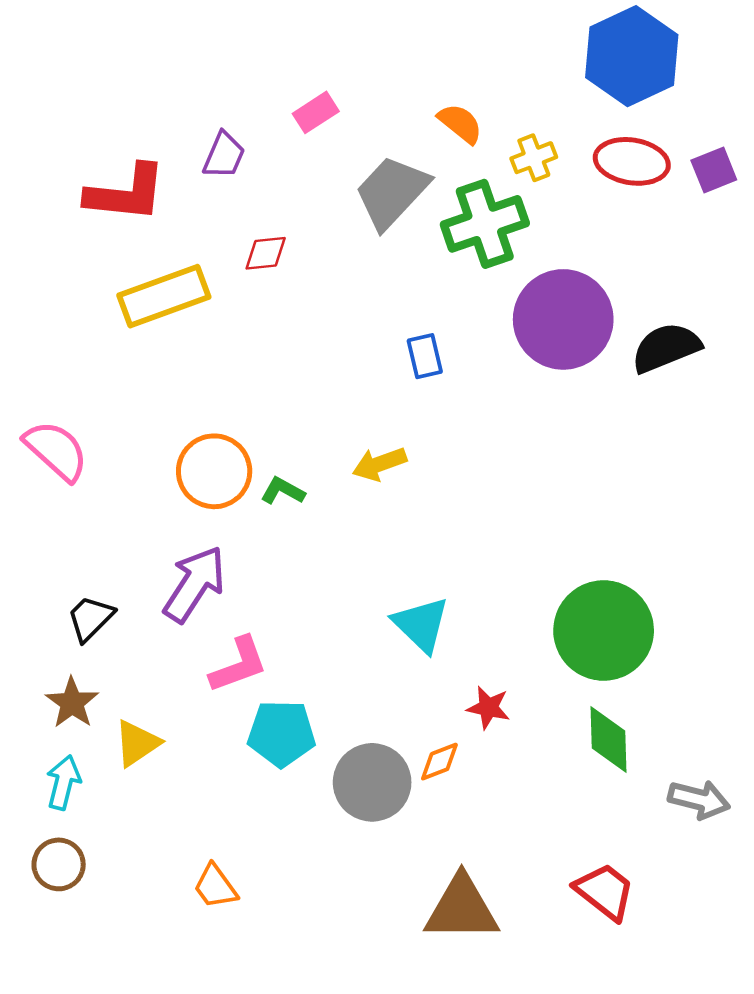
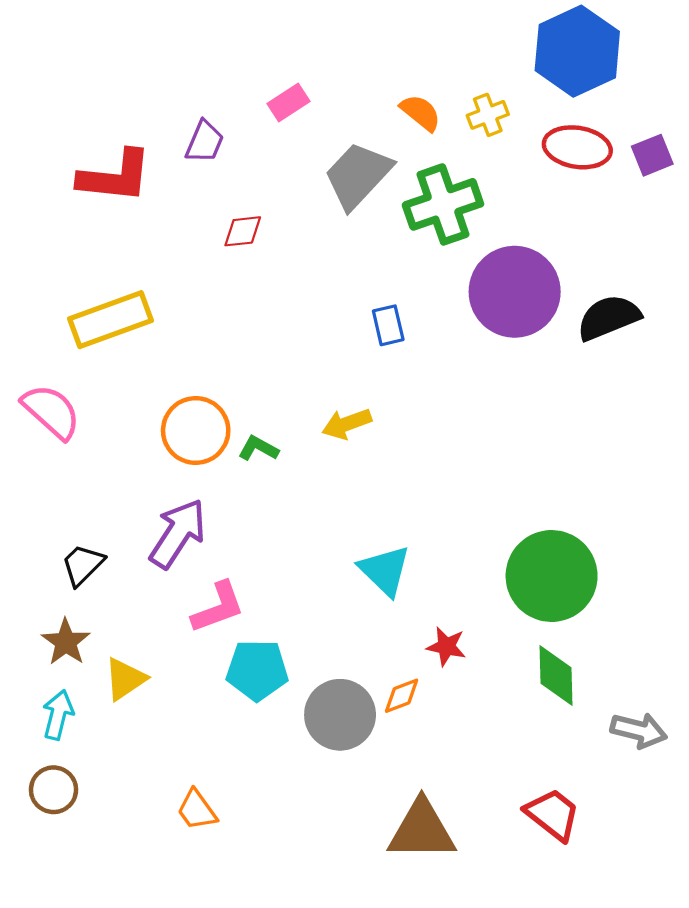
yellow cross: (534, 158) -> (488, 115), moved
yellow rectangle: (164, 296) -> (111, 320), moved

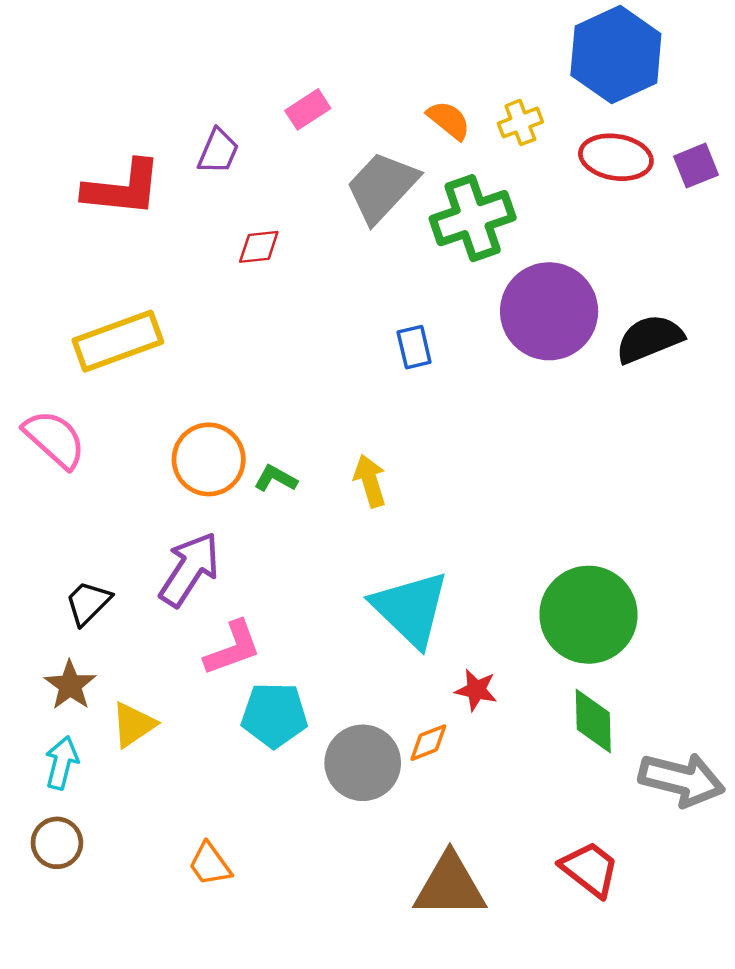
yellow arrow: (347, 424) -> (370, 481), moved, turned 93
cyan triangle: (385, 570) -> (411, 609), size x1.4
gray arrow: (639, 730) -> (682, 780), size x1.4

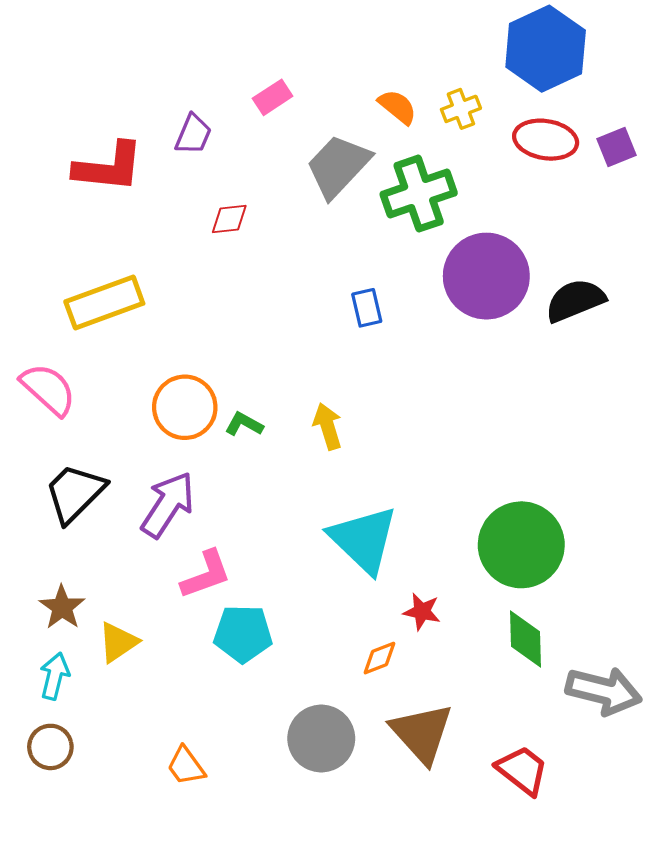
black trapezoid: (88, 603) -> (75, 493), moved, size x1.5
gray circle: (363, 763) -> (321, 738), moved
brown triangle: (450, 886) -> (422, 733), moved, turned 48

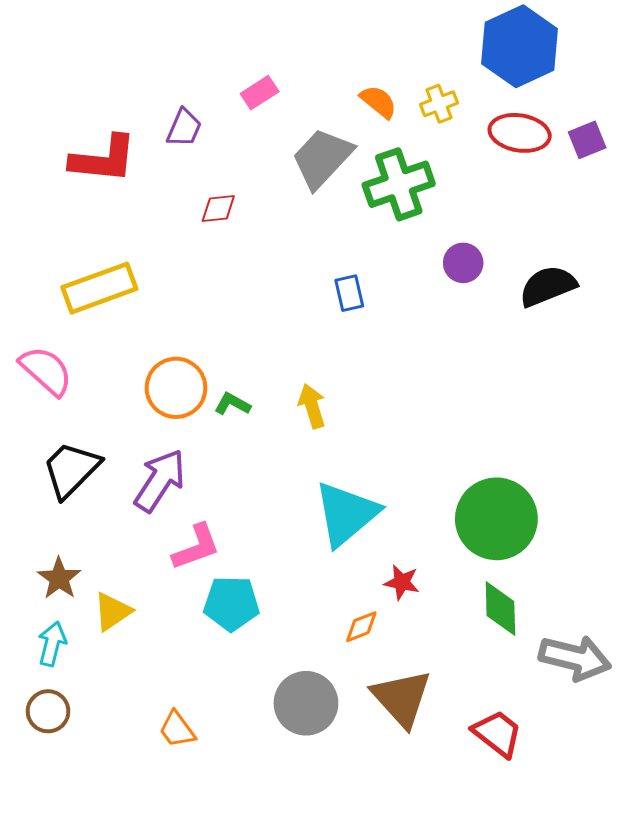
purple circle: (486, 276) -> (463, 263), size x0.5
cyan triangle: (364, 540) -> (346, 514), turned 36

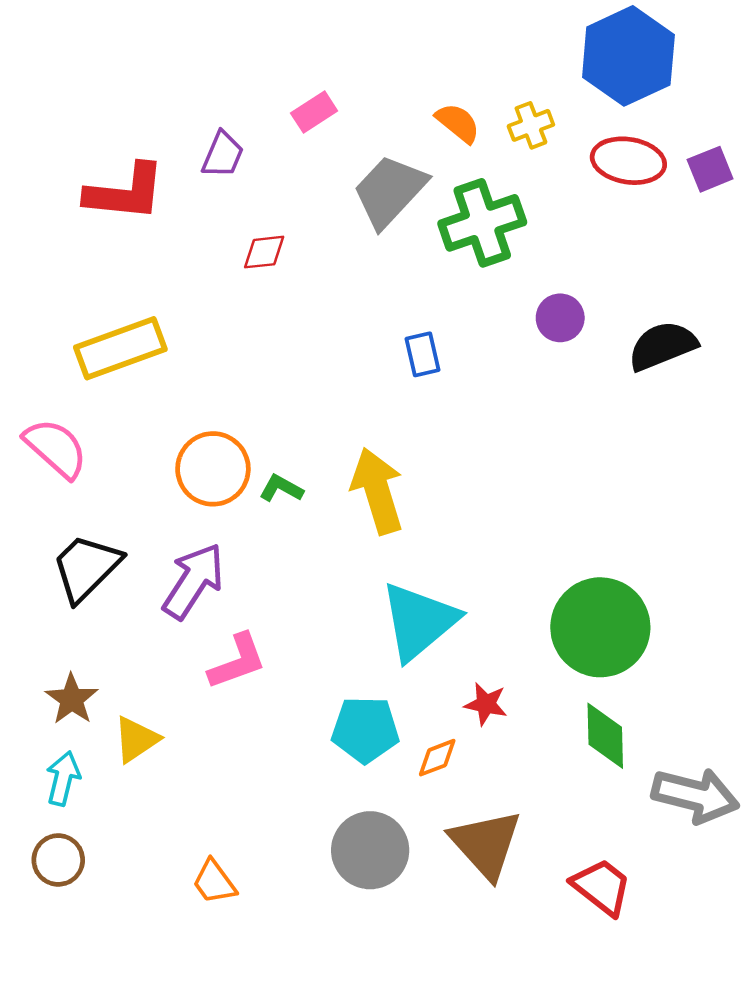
yellow arrow: (312, 406) -> (377, 491), size x1.6
cyan pentagon: (231, 603) -> (365, 730), moved

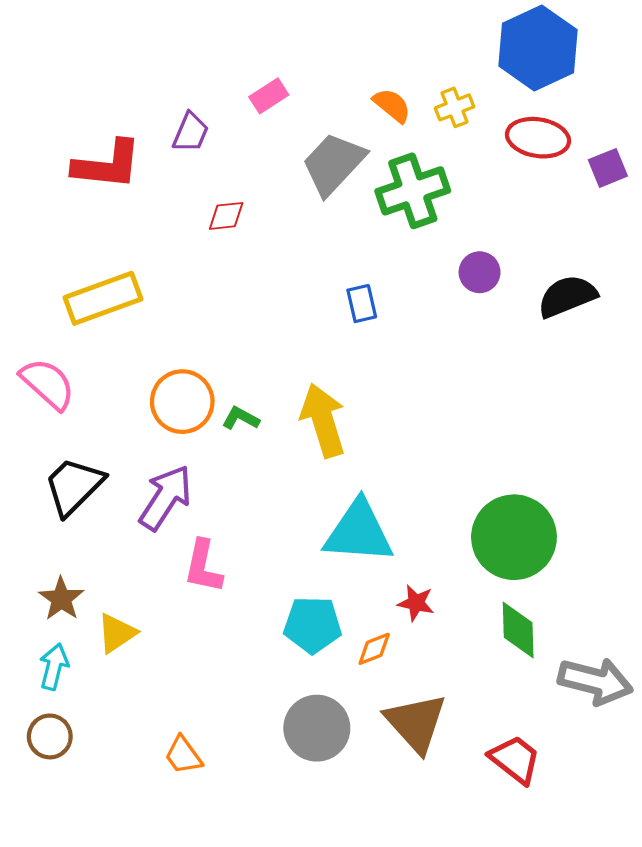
purple square: (710, 169) -> (608, 168), moved
cyan triangle: (419, 621) -> (359, 532), turned 44
pink L-shape: (237, 661) -> (203, 566), turned 122

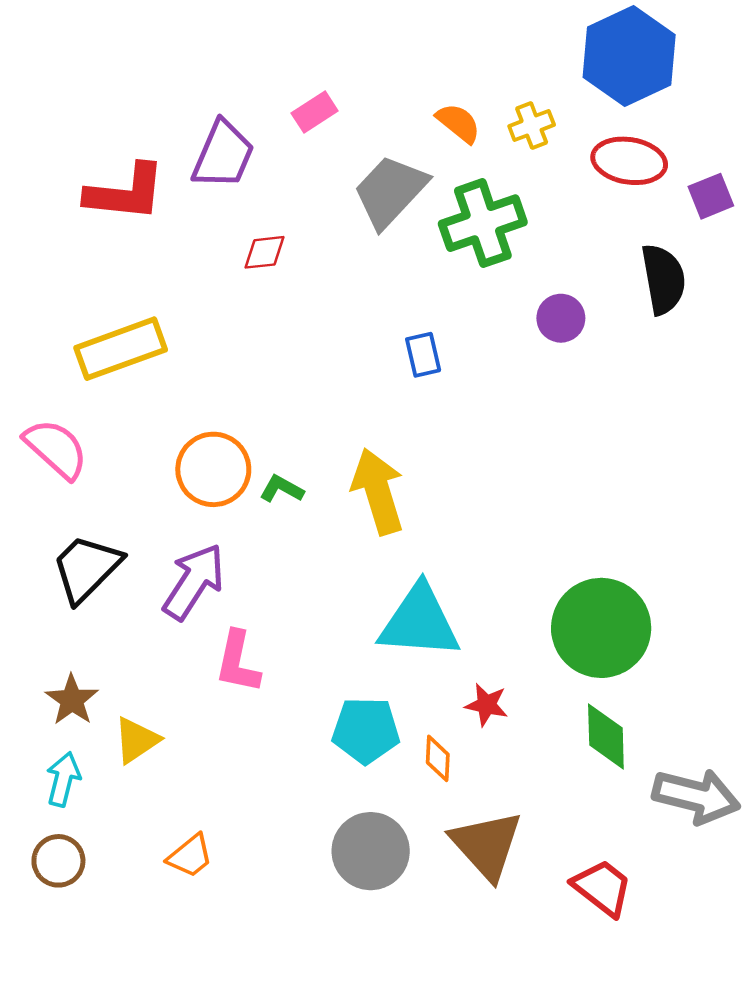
purple trapezoid: (191, 132) -> (223, 155), size x1.5
black semicircle: (567, 296) -> (663, 279), moved, turned 102
orange diamond: (374, 649) -> (438, 758), turned -66
orange trapezoid: (183, 755) -> (190, 856), moved, turned -93

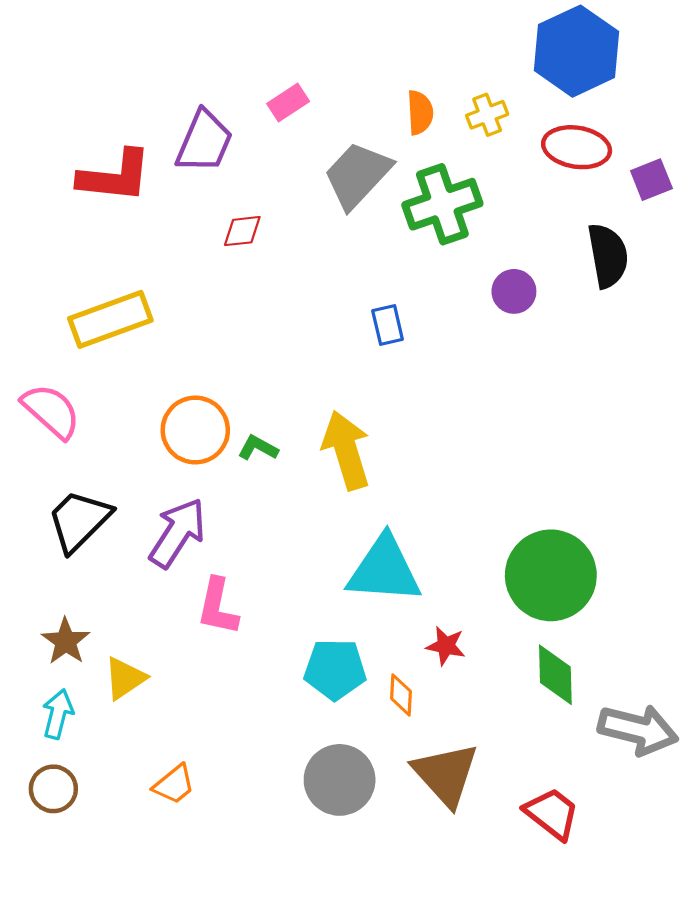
orange semicircle: (458, 123) -> (420, 113), turned 48

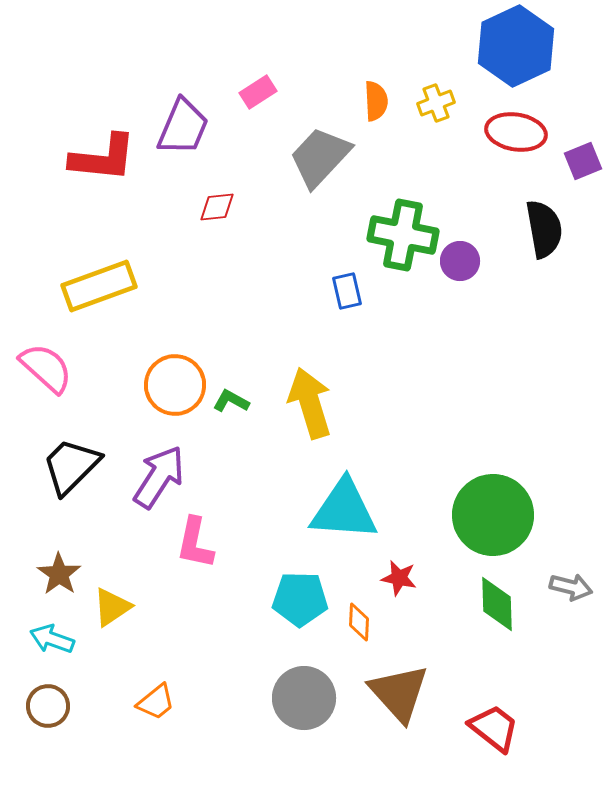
green cross: (442, 204) -> (403, 235), moved, turned 30
cyan arrow: (58, 714) -> (52, 639), turned -84
gray arrow: (638, 730) -> (571, 587), moved, size x0.6

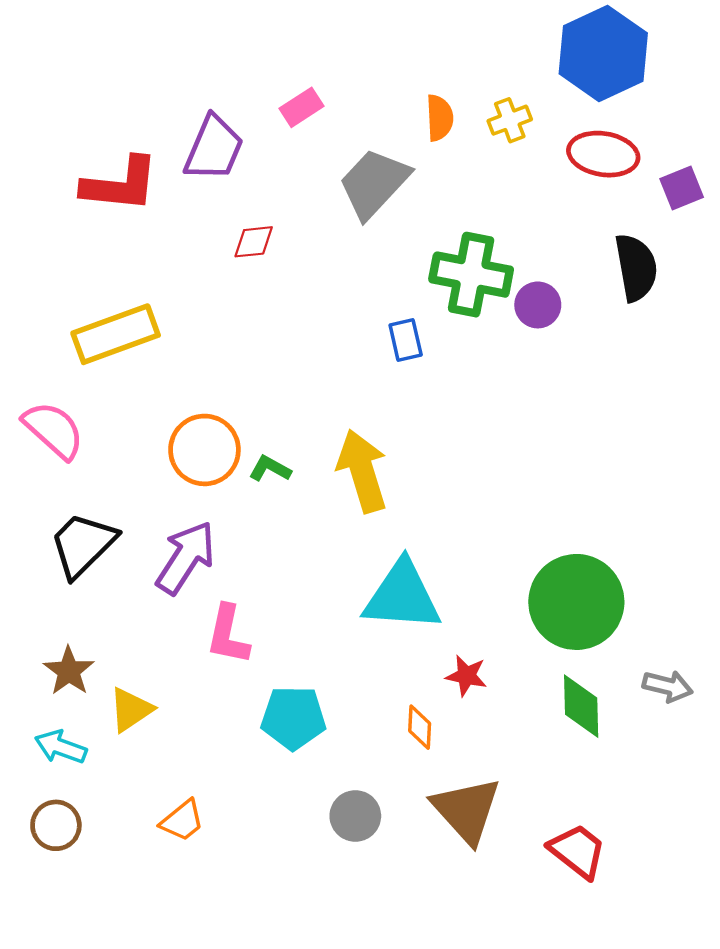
cyan pentagon: (300, 599) -> (293, 718), moved
gray circle: (304, 698) -> (355, 816), size x0.7

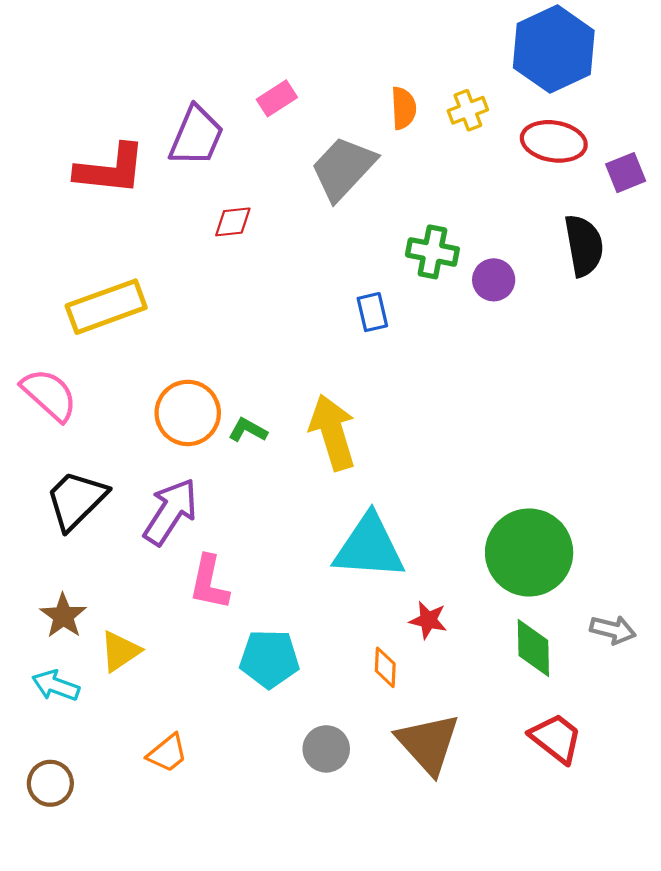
green cross: (471, 275) -> (432, 252), size x0.7
brown circle: (56, 825) -> (50, 783), moved
red trapezoid: (578, 851) -> (556, 738), moved

